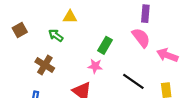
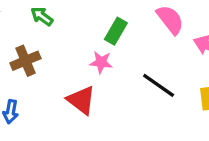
brown cross: (45, 65) -> (25, 61), turned 36

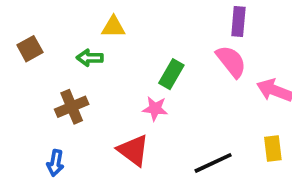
green arrow: (42, 16) -> (90, 58), turned -35
black line: (159, 85) -> (213, 163), moved, turned -60

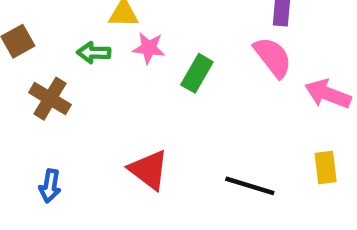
brown cross: (72, 107) -> (50, 99), moved, turned -36
pink star: (155, 109) -> (149, 48), moved
black line: (213, 163) -> (250, 186), turned 42

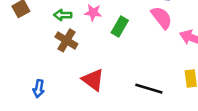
brown cross: (50, 99) -> (66, 40), moved

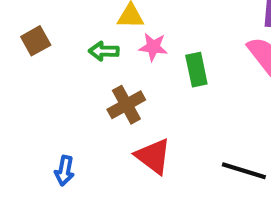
green rectangle: (120, 26) -> (196, 70), turned -42
brown cross: (66, 40) -> (126, 105), moved, turned 30

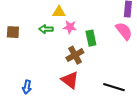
brown square: (36, 41) -> (13, 32), moved, turned 32
brown cross: (126, 105) -> (75, 55), moved

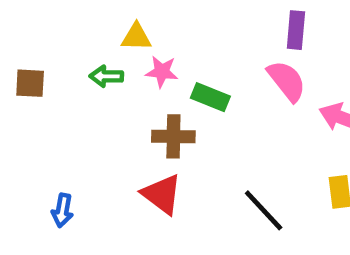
green rectangle: (91, 38) -> (210, 97), turned -56
brown cross: (75, 55) -> (173, 136), turned 30
black line: (114, 87) -> (264, 210), turned 30

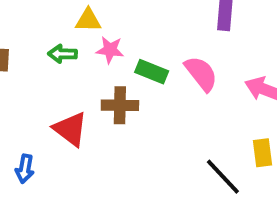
pink semicircle: (287, 81) -> (201, 74), moved
red triangle: (162, 194) -> (70, 129), moved
black line: (264, 210) -> (223, 177), moved

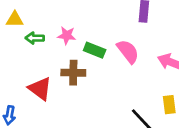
yellow triangle: (88, 20) -> (15, 19), moved

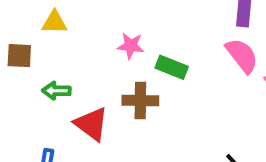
green arrow: (35, 38) -> (56, 91), moved
pink semicircle: (128, 51) -> (242, 56), moved

